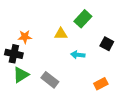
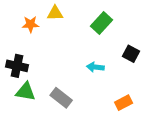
yellow triangle: (61, 34) -> (55, 13), moved
orange star: (25, 37) -> (30, 24), moved
green triangle: (21, 75) -> (26, 92), turned 42

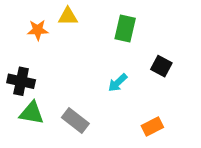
green rectangle: (102, 23) -> (125, 28), turned -30
cyan arrow: (95, 67) -> (118, 83), turned -49

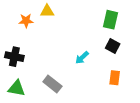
green rectangle: (125, 28) -> (110, 20), moved
green triangle: (32, 113) -> (17, 88), moved
orange rectangle: (152, 126) -> (115, 78), moved, turned -56

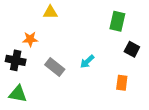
orange star: (26, 21) -> (30, 39), moved
black square: (113, 46) -> (132, 49), moved
gray rectangle: (52, 84) -> (55, 67), moved

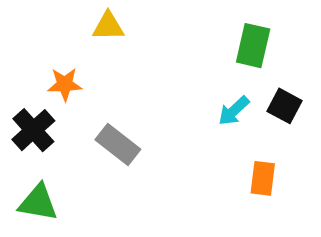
black cross: (16, 60) -> (33, 130), turned 36
cyan arrow: (87, 61) -> (234, 111), moved

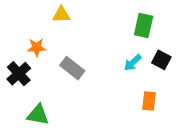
gray rectangle: (118, 145) -> (72, 68), moved
green triangle: (38, 203) -> (38, 115), moved

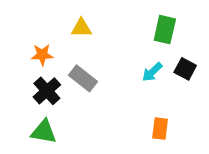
yellow triangle: (61, 15) -> (81, 28), moved
black cross: (19, 74) -> (47, 91), moved
orange rectangle: (149, 101) -> (160, 129), moved

